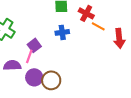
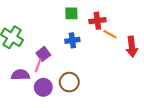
red cross: (86, 13) -> (97, 21), turned -35
brown circle: (51, 80) -> (69, 82), moved

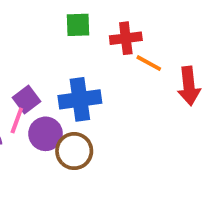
blue cross: (72, 40) -> (80, 99), moved, size x1.5
purple circle: (43, 87) -> (46, 134), moved

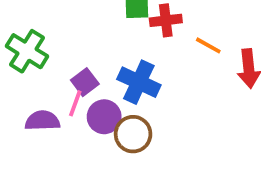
red cross: (126, 38) -> (166, 20), moved
blue cross: (80, 99) -> (139, 82), turned 33

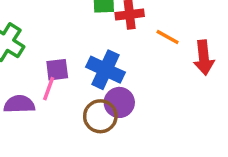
purple square: (85, 82) -> (57, 70), turned 30
purple circle: (104, 117) -> (119, 102), moved

